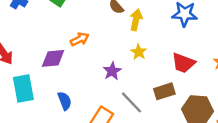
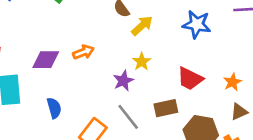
yellow arrow: (136, 20) -> (142, 26), turned 30
orange arrow: (80, 39) -> (83, 52), moved
purple star: (112, 71) -> (123, 81), moved

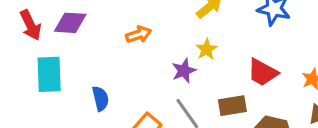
purple diamond: (46, 60) -> (70, 23), moved

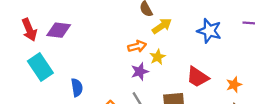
orange arrow: (139, 34) -> (137, 46), moved
cyan rectangle: (49, 74) -> (40, 67), turned -36

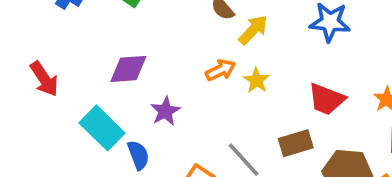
purple diamond: (59, 30) -> (128, 69), moved
cyan rectangle: (40, 67) -> (102, 128), moved
purple star: (140, 72) -> (165, 111), moved

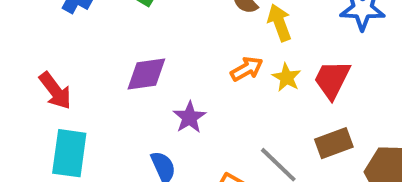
yellow arrow: (253, 30) -> (279, 23), turned -60
red trapezoid: (326, 99) -> (332, 79), moved, turned 99
cyan rectangle: (102, 128) -> (69, 153), moved, turned 57

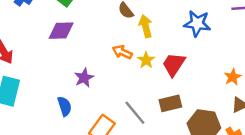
orange arrow: (247, 69) -> (122, 52), turned -132
purple diamond: (146, 74) -> (61, 31), moved

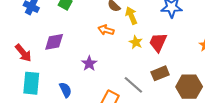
purple diamond: (61, 31) -> (54, 42), moved
orange arrow: (122, 52) -> (106, 30), moved
blue semicircle: (65, 106) -> (65, 90), moved

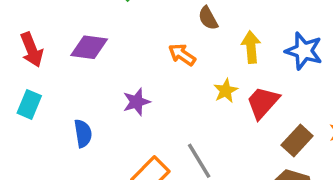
yellow arrow: (131, 16) -> (251, 47), moved
brown rectangle: (160, 73) -> (297, 141), moved, turned -42
cyan rectangle: (31, 83) -> (29, 104), size x0.7

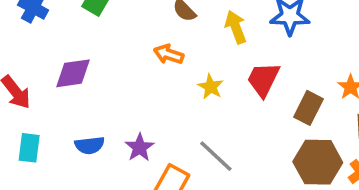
yellow star: (226, 91) -> (211, 87), moved
purple star: (136, 102) -> (140, 147), moved
blue semicircle: (83, 133) -> (90, 145), moved, turned 108

